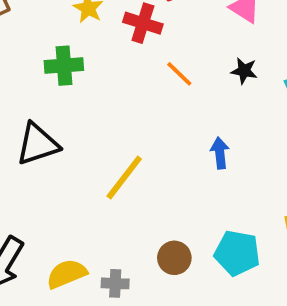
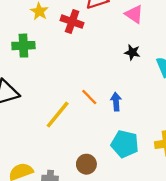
orange line: (179, 74) -> (89, 97), moved
cyan pentagon: (237, 253) -> (125, 144), moved

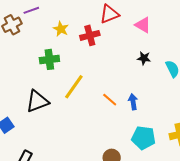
red cross: (72, 22) -> (90, 35), turned -30
yellow line: (58, 115) -> (74, 87), moved

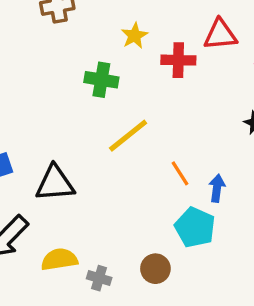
black triangle: (37, 101) -> (55, 183), moved
cyan pentagon: (143, 138) -> (195, 227), moved

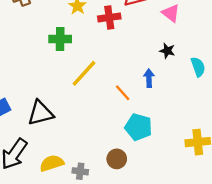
blue arrow: (217, 188) -> (149, 78), moved

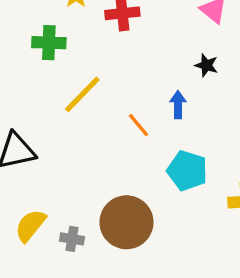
cyan pentagon: (139, 127) -> (187, 171), moved
brown circle: (117, 159) -> (126, 222), size x1.8
yellow semicircle: (52, 163) -> (30, 226), turned -35

